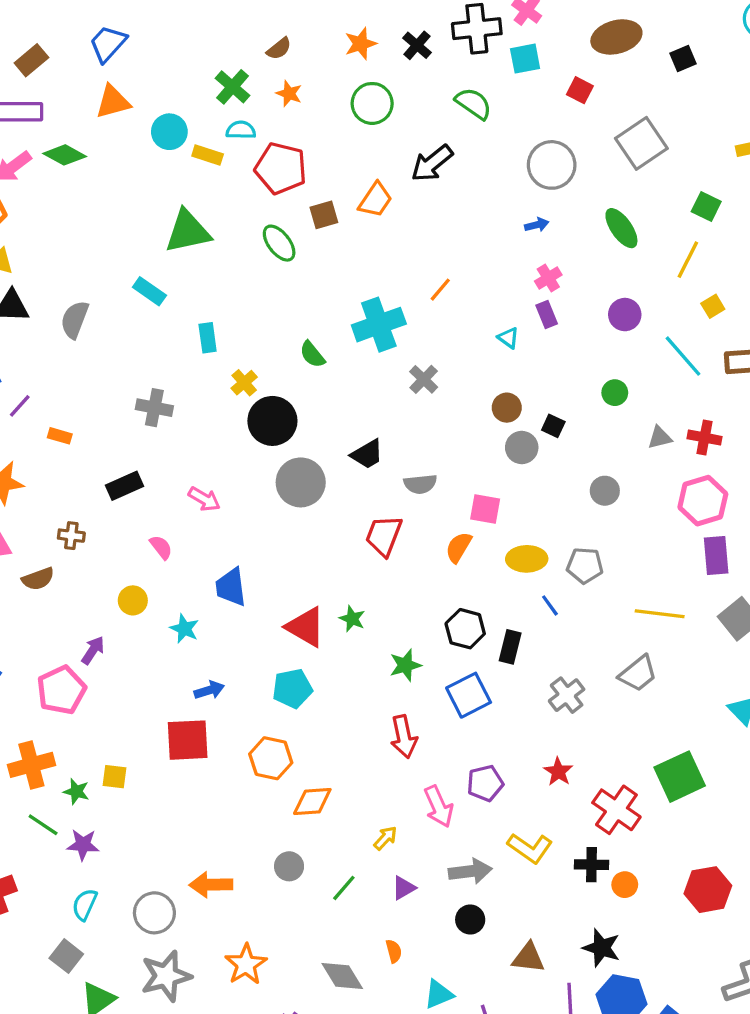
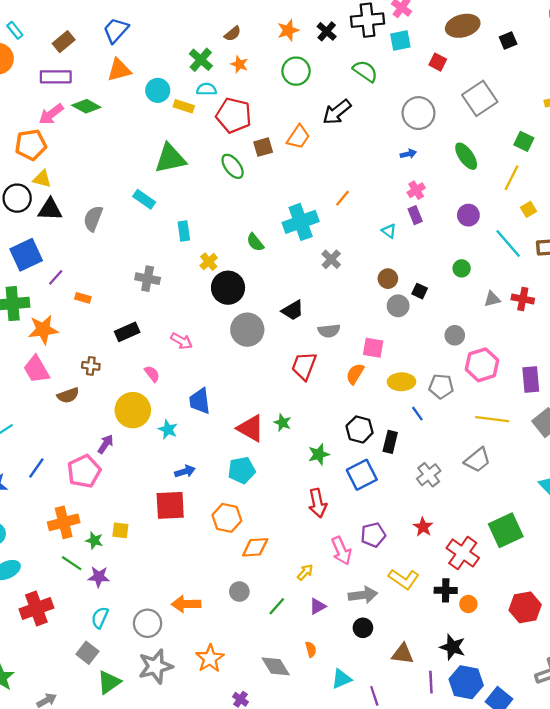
pink hexagon: (703, 501) -> (482, 365), moved
yellow circle: (133, 600) -> (133, 410), size x1.8

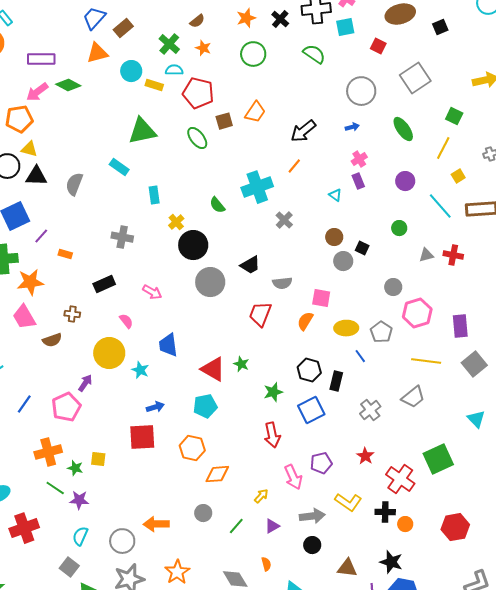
brown rectangle: (64, 42) -> (123, 28), moved
black arrow: (337, 112) -> (303, 131), moved
gray pentagon: (441, 386) -> (381, 332), turned 30

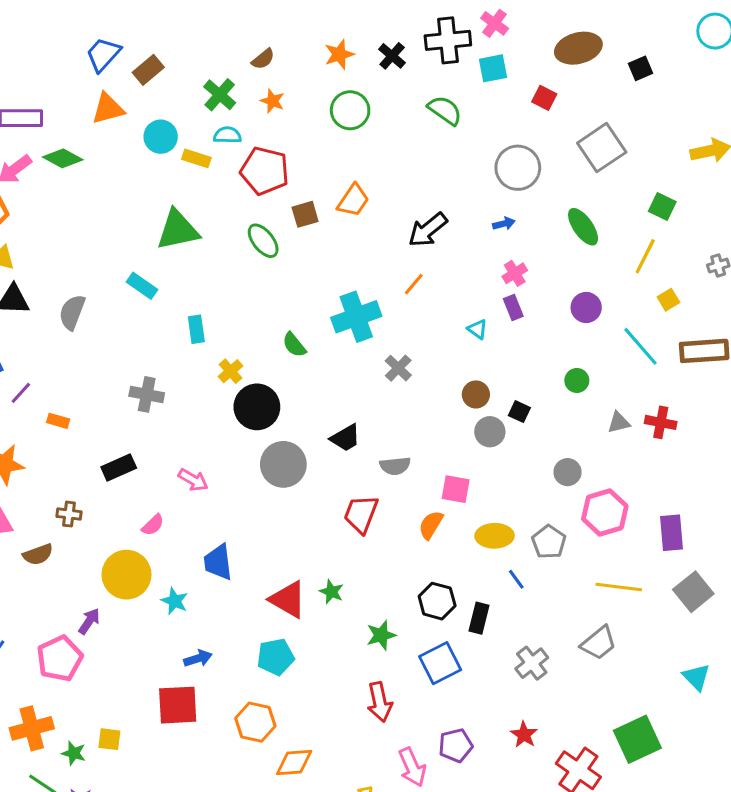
pink semicircle: (126, 321) -> (153, 525), turned 84

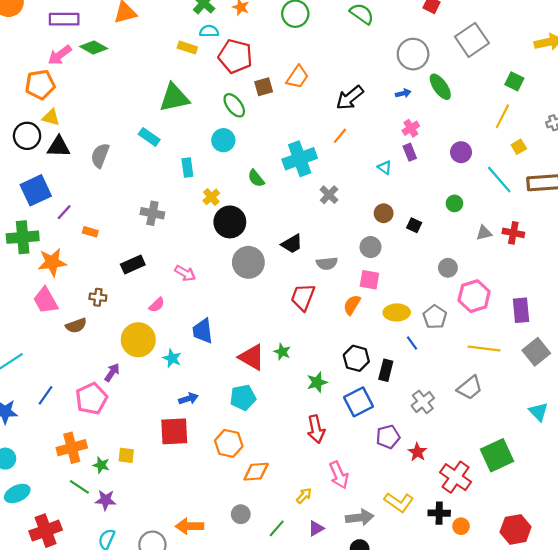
cyan circle: (161, 137) -> (223, 140), moved
green ellipse: (583, 227) -> (440, 87), moved
gray circle: (490, 432) -> (371, 247), moved
purple pentagon: (456, 745) -> (388, 437), moved

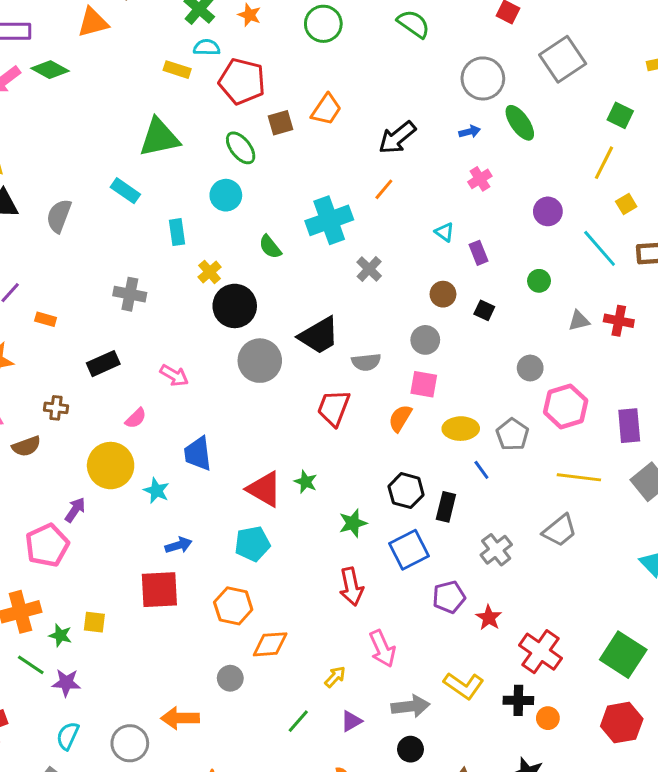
purple rectangle: (410, 152) -> (478, 253), moved
black trapezoid: (292, 244) -> (319, 336), size x1.4
green square: (497, 455) -> (623, 655), moved, turned -32
gray circle: (241, 514) -> (230, 678), moved

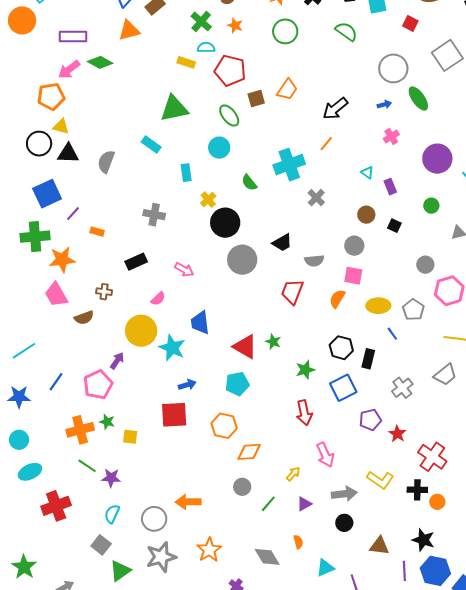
purple circle: (548, 211) -> (437, 159), size x1.5
black trapezoid: (319, 336) -> (282, 243), size x0.7
cyan star: (156, 491) -> (172, 348), size x1.5
green star: (60, 635) -> (107, 422), moved
gray circle: (230, 678) -> (242, 487), moved

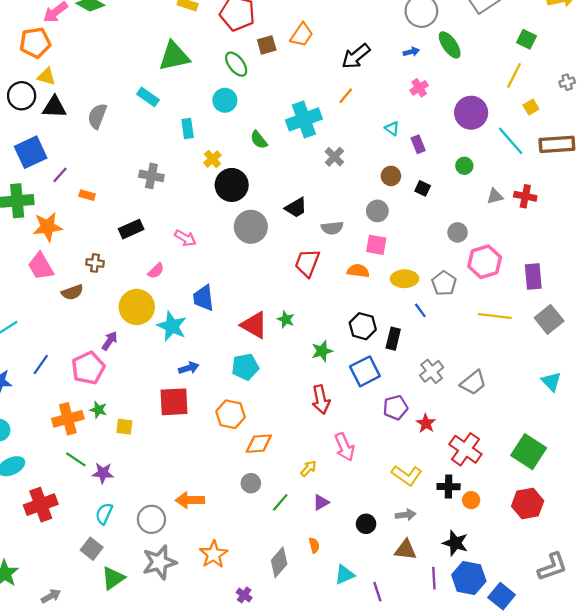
orange semicircle: (337, 299) -> (358, 271), turned 66
gray trapezoid: (445, 375) -> (473, 383), moved
gray arrow: (344, 494) -> (406, 515), moved, size x0.7
gray diamond: (267, 557) -> (279, 562), turned 72

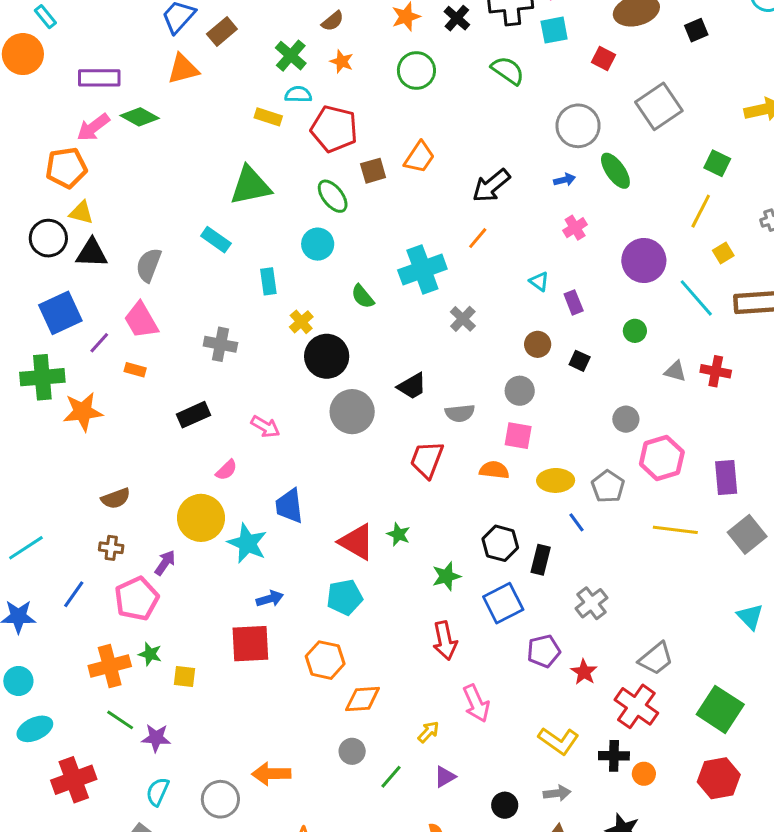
gray triangle: (495, 196) -> (675, 371), turned 30
brown cross: (95, 263) -> (111, 548), moved
pink trapezoid: (41, 266) -> (141, 320), moved
gray trapezoid: (473, 383) -> (656, 659), moved

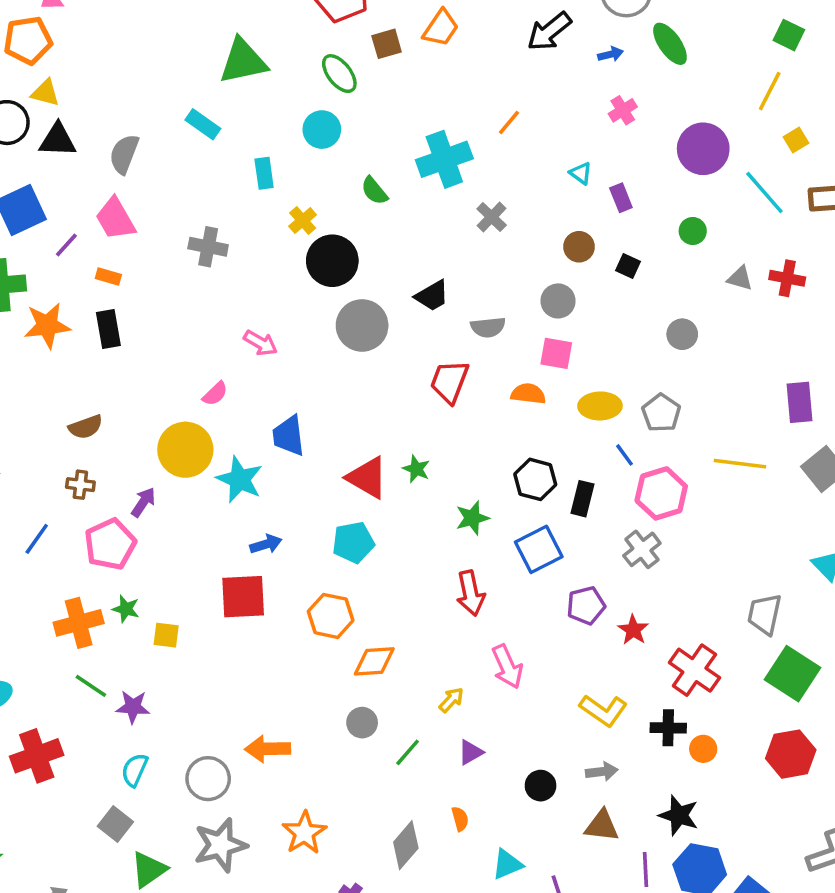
black arrow: (491, 186) -> (549, 32), moved
black rectangle: (193, 415) -> (108, 329), moved, turned -76
pink hexagon: (662, 458) -> (661, 493), moved
gray trapezoid: (656, 659) -> (764, 614), moved, turned 141

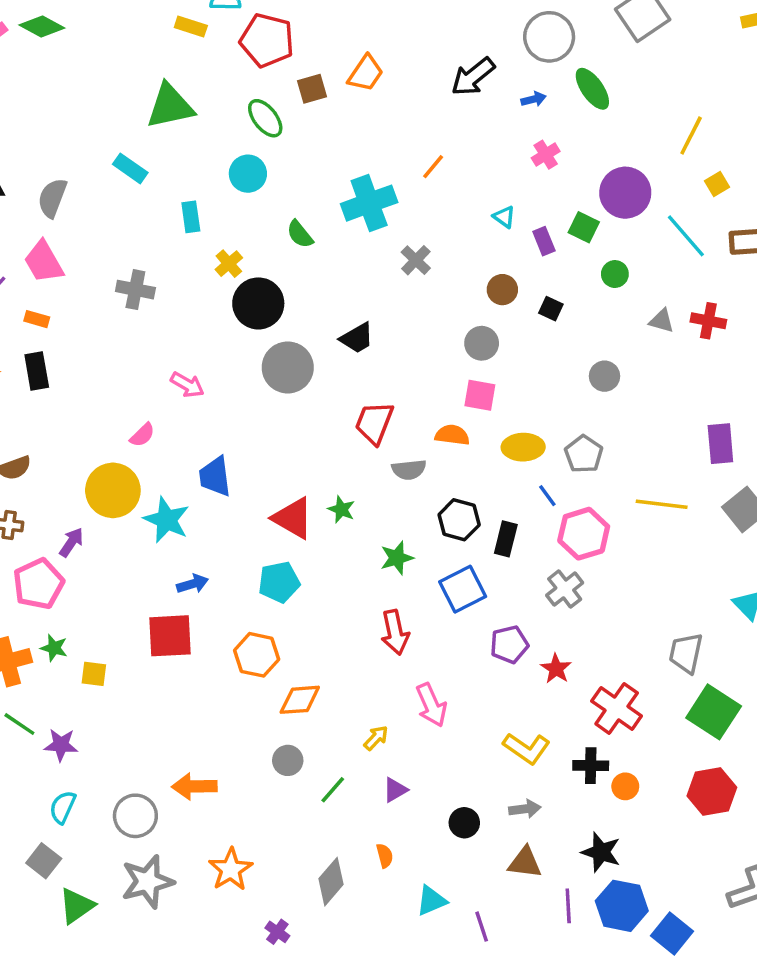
green square: (789, 35) -> (584, 227), moved
gray semicircle: (488, 327) -> (409, 470), moved

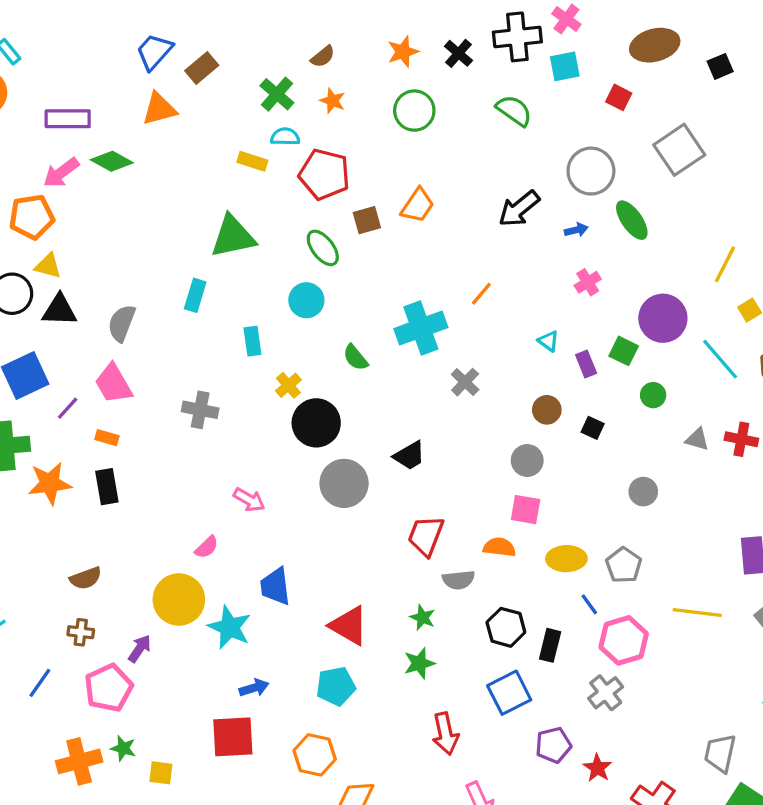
cyan rectangle: (130, 168) -> (195, 295), turned 72
green star: (341, 509) -> (423, 617), moved
green star: (397, 558) -> (419, 663), moved

